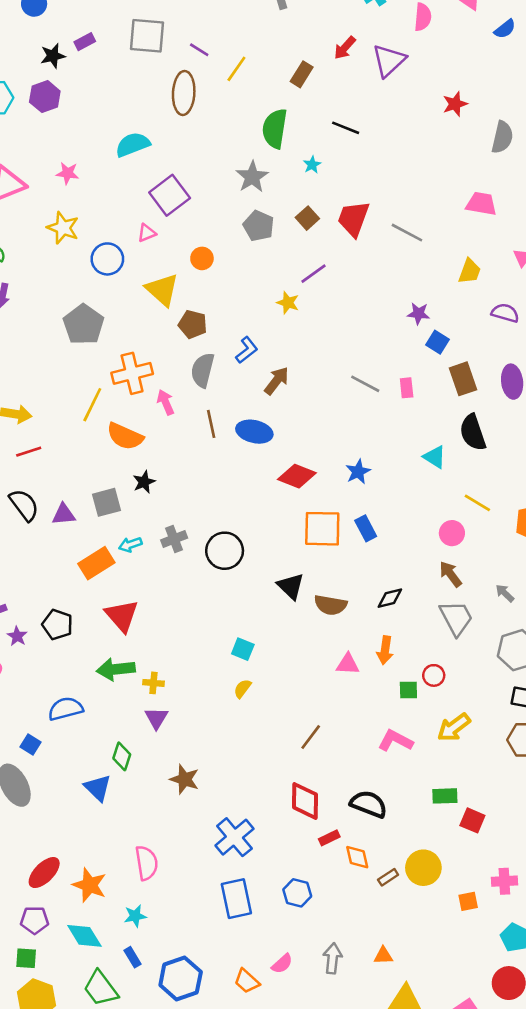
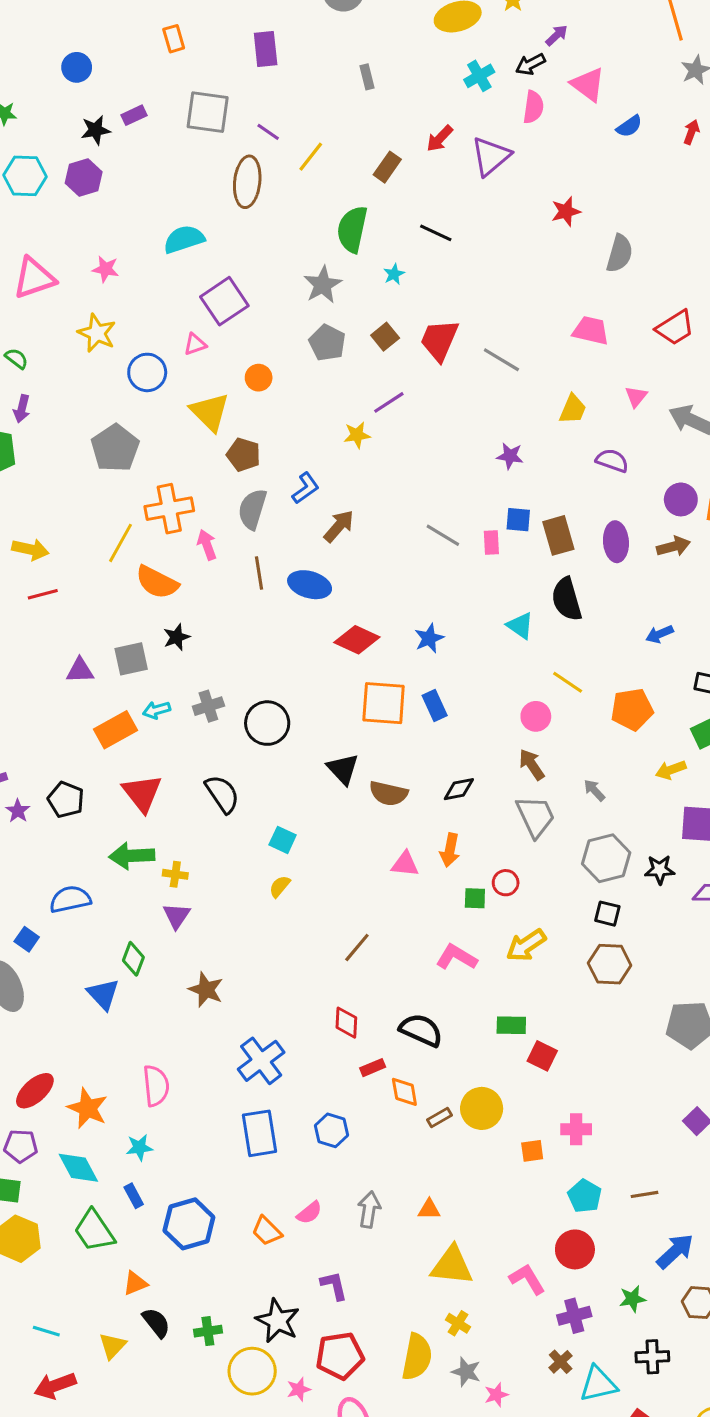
yellow star: (288, 303) -> (357, 435), turned -30
blue square: (437, 342) -> (518, 520), moved, turned -30
black semicircle: (24, 505) -> (222, 794), moved
red diamond: (305, 801) -> (346, 1023), size x0.7

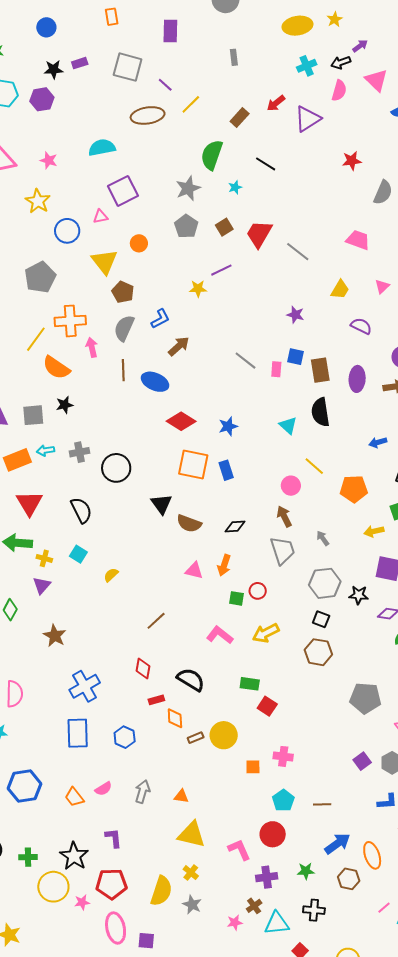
brown ellipse: (247, 182) -> (148, 115), turned 68
cyan square: (283, 840) -> (78, 554), moved
pink star: (496, 1395) -> (235, 922), moved

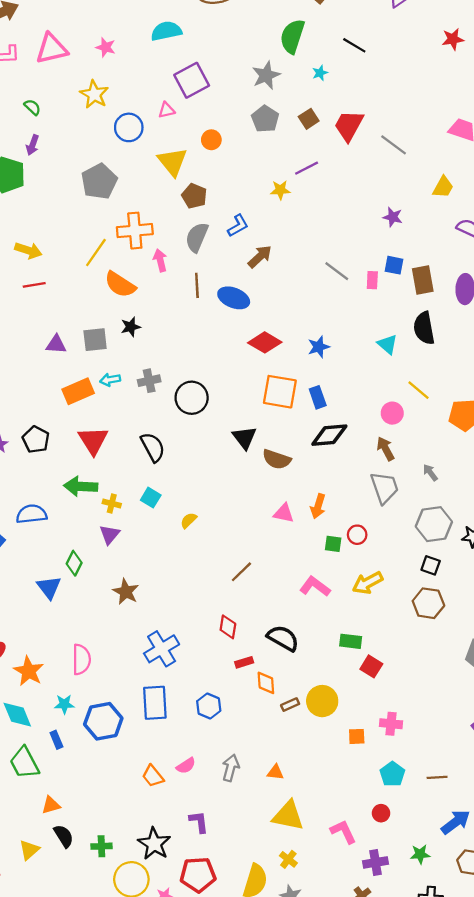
black diamond: (235, 526) -> (329, 435), moved, size x1.5
blue hexagon: (25, 786) -> (103, 721), moved
red circle: (273, 834) -> (381, 813), size x0.6

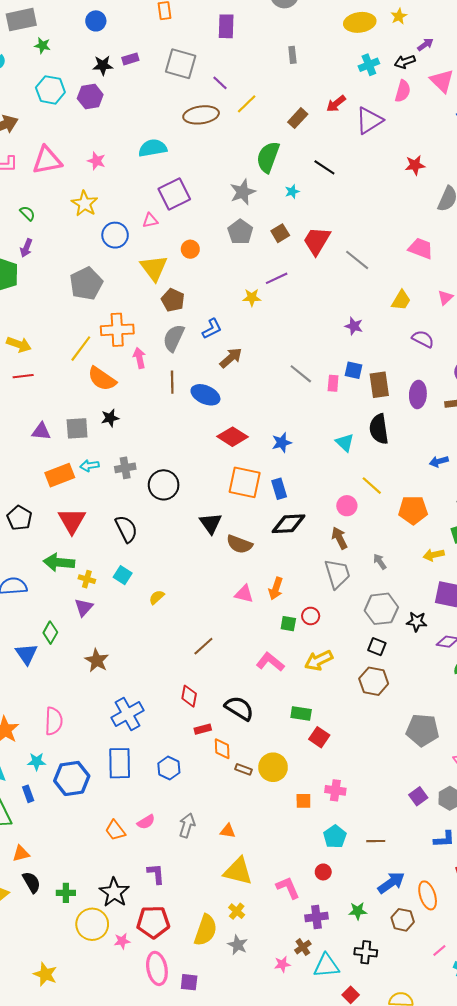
brown rectangle: (290, 705) -> (243, 769), turned 42

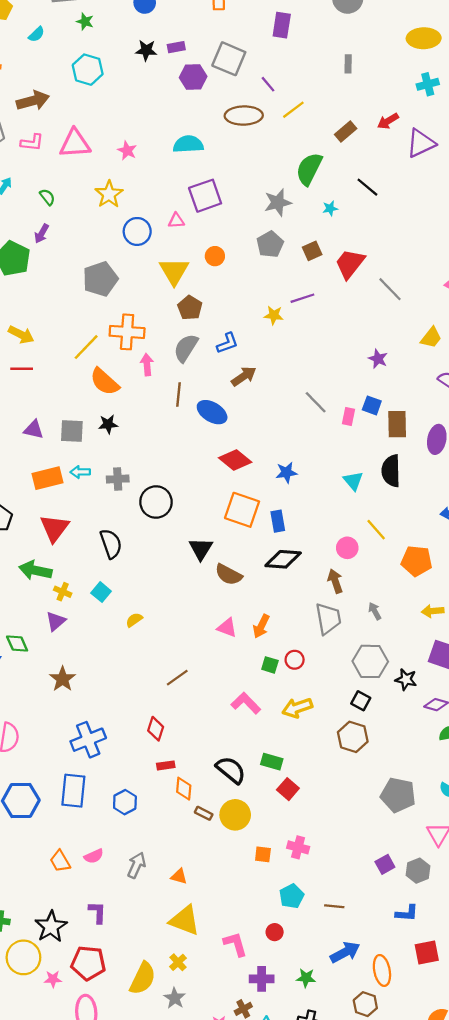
purple hexagon: (90, 97) -> (193, 77), moved
green diamond: (50, 633) -> (17, 643), turned -60
black semicircle: (239, 708) -> (231, 770), moved
brown hexagon: (403, 920) -> (365, 1004), moved

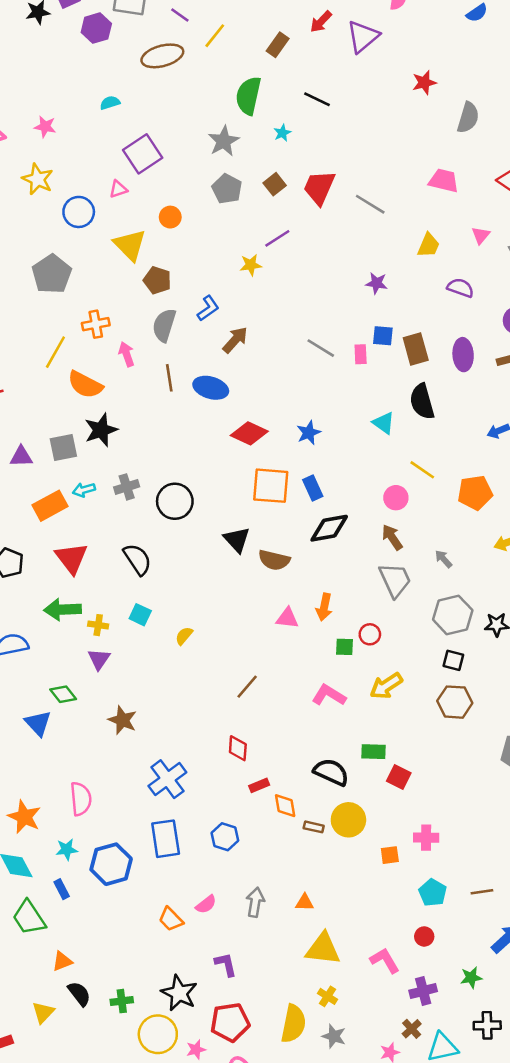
cyan semicircle: (188, 144) -> (110, 103), size x0.6
orange cross: (127, 332) -> (96, 324), size x0.7
black star: (108, 424) -> (101, 430), size x1.5

